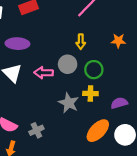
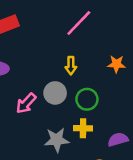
pink arrow: (44, 73) -> (26, 103), turned -48
gray star: (69, 103) -> (57, 140), turned -30

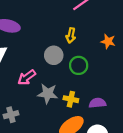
pink arrow: (26, 103) -> (27, 77), moved
yellow cross: (83, 128) -> (71, 99), moved

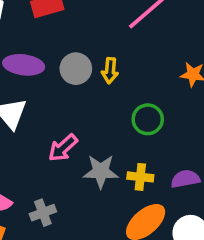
yellow arrow: (71, 35) -> (110, 71), moved
gray circle: (54, 55) -> (76, 69), moved

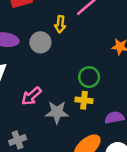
yellow arrow: (110, 71) -> (60, 24), moved
yellow cross: (140, 177) -> (84, 100), moved

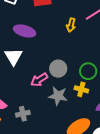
gray circle: (40, 42) -> (58, 69), moved

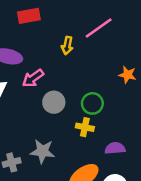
pink arrow: (39, 80) -> (33, 78), moved
gray star: (58, 96) -> (42, 151), moved

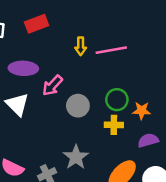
pink line: (99, 28) -> (111, 50), moved, turned 36
orange star: (127, 75) -> (142, 111), moved
gray star: (42, 151) -> (76, 157), turned -30

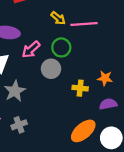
yellow arrow: (81, 46) -> (58, 18), turned -56
green circle: (117, 100) -> (61, 47), moved
gray star: (76, 157) -> (15, 91), moved

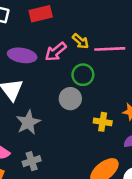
pink arrow: (31, 49) -> (56, 52), moved

